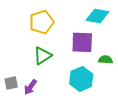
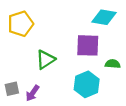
yellow pentagon: (42, 22) -> (21, 24), moved

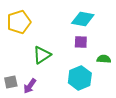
cyan diamond: (104, 17) -> (83, 19), moved
purple square: (88, 45) -> (81, 42), size x0.6

